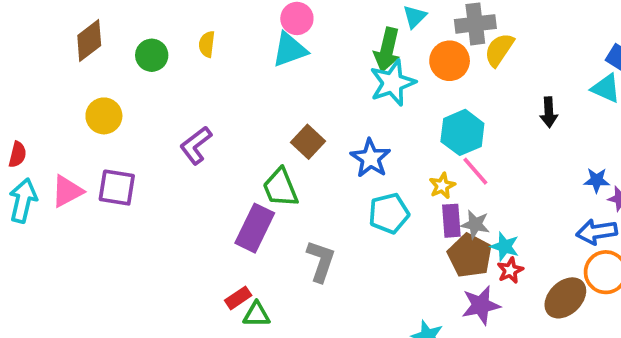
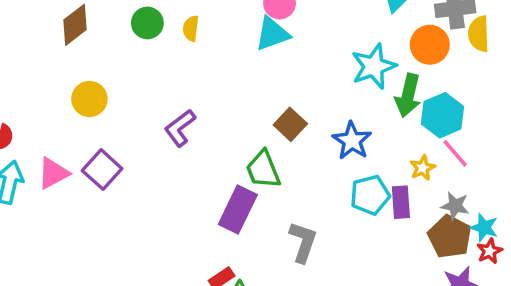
green arrow: (387, 50) -> (408, 95), moved
yellow semicircle: (499, 50) -> (479, 34), turned -36
green circle: (152, 55) -> (147, 23), moved
purple square: (117, 188) -> (102, 170), turned 33
purple rectangle: (451, 221) -> (401, 202), moved

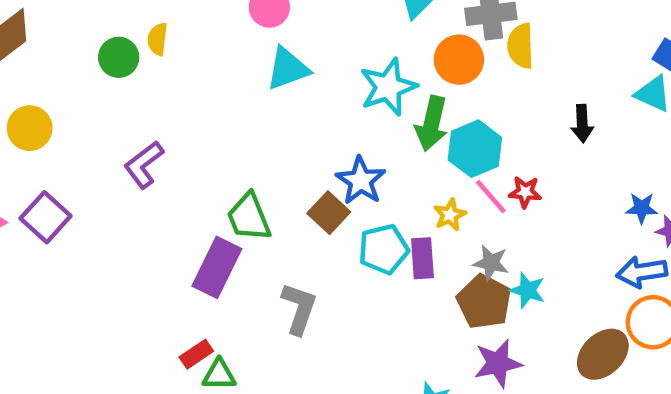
green circle: (147, 23) -> (119, 57), moved
cyan triangle: (272, 34) -> (288, 69), moved
brown square: (290, 124) -> (329, 213), moved
red star: (489, 251) -> (525, 192), moved, turned 30

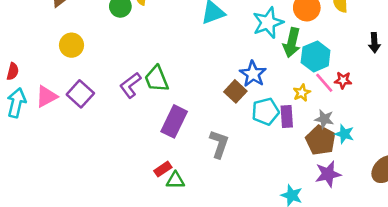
purple L-shape: (144, 165) -> (130, 85), moved
green trapezoid: (249, 217) -> (157, 79), moved

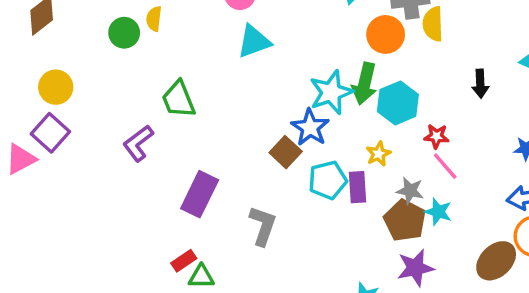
cyan star: (268, 23) -> (331, 92), moved
green trapezoid: (157, 79) -> (179, 99), moved
pink line: (324, 83) -> (445, 166), moved
purple square: (80, 94) -> (50, 133), moved

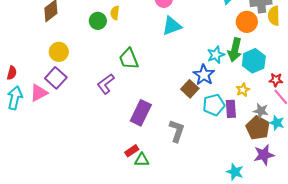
cyan star: (331, 92) -> (216, 55), size x0.7

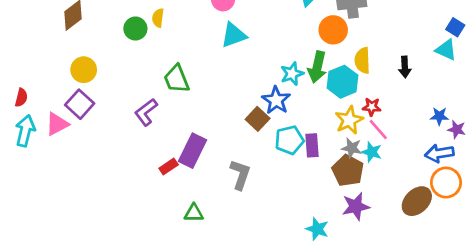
yellow semicircle: (274, 16) -> (362, 60), moved
yellow star: (243, 90) -> (349, 120), moved, size x1.5
cyan star: (277, 123) -> (372, 152), moved
red rectangle: (132, 151) -> (169, 167), moved

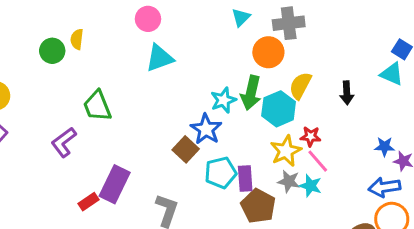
yellow semicircle: (362, 60) -> (300, 86), turned 30
brown pentagon: (348, 171) -> (258, 206), moved

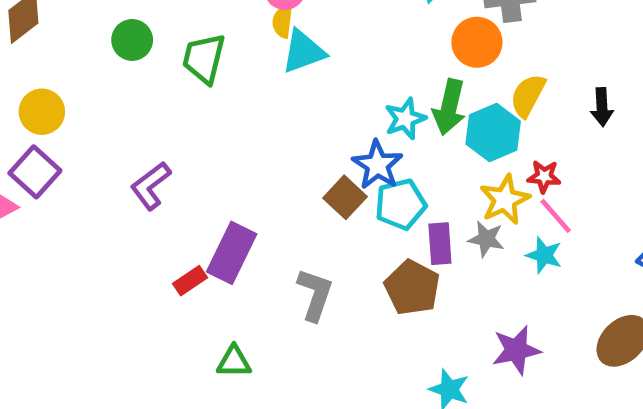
yellow semicircle: (77, 39) -> (283, 21), moved
green trapezoid: (97, 106) -> (204, 58), moved, turned 36
cyan pentagon: (221, 173) -> (401, 204), moved
gray star: (289, 181) -> (486, 239), moved
brown pentagon: (258, 206) -> (412, 288), moved

